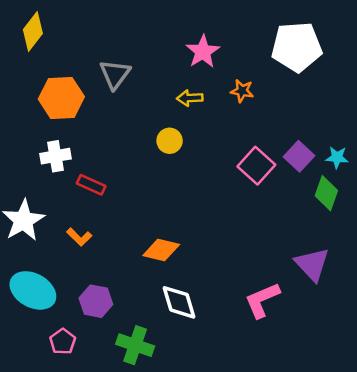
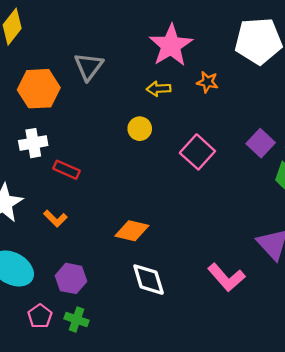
pink star: (203, 52) -> (171, 45), size x1.4
pink square: (256, 166) -> (197, 152), moved
pink L-shape: (262, 300) -> (226, 277), turned -108
green cross: (135, 345) -> (76, 320), moved, size x0.7

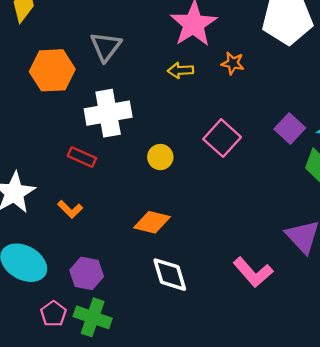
yellow circle: (140, 129) -> (160, 157), moved
white cross: (33, 143) -> (108, 113), moved, size x1.5
green cross: (76, 320) -> (93, 317), size x1.4

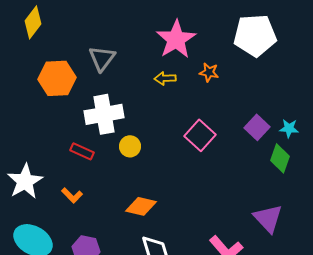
yellow circle: (160, 157) -> (130, 146), moved

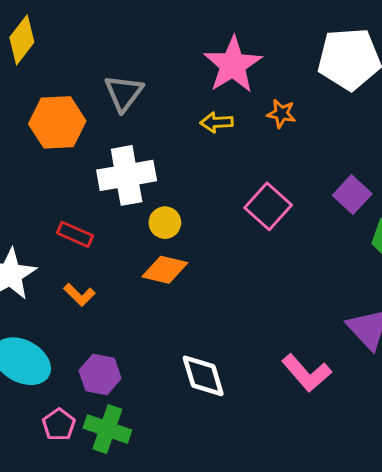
red rectangle: (82, 151) -> (75, 234), moved
orange diamond: (141, 206) -> (165, 270), moved

